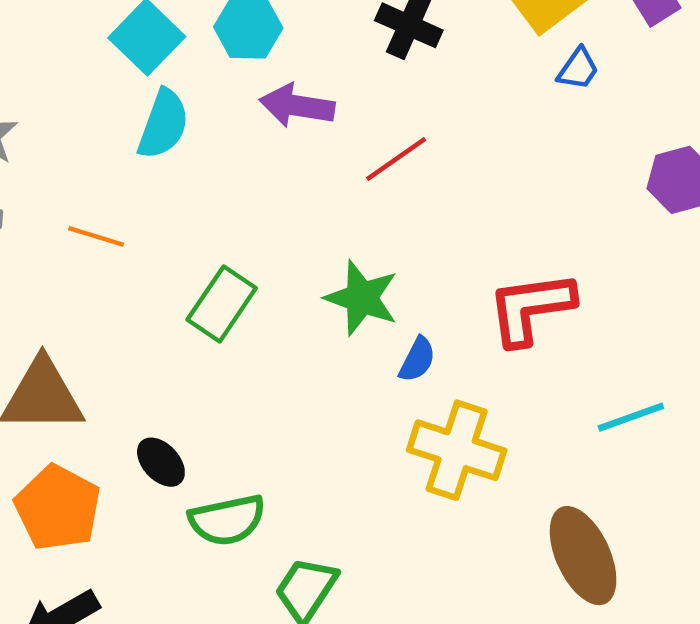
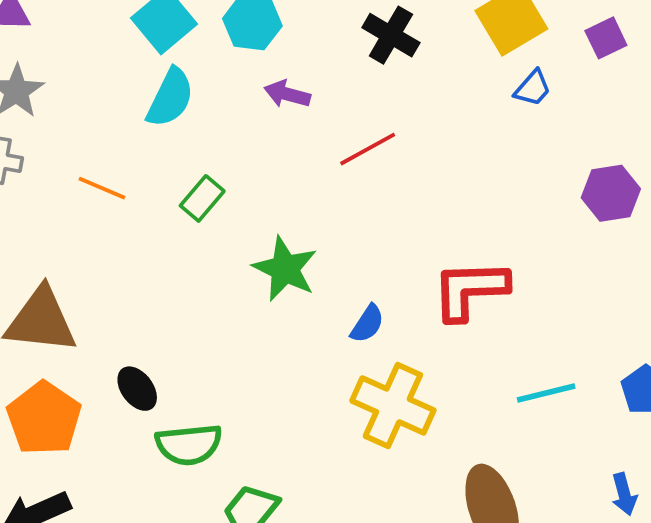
purple arrow: (297, 106) -> (287, 94), size x0.7
green star: (362, 298) -> (285, 269), moved
green rectangle: (222, 304) -> (202, 198), moved, size x0.7

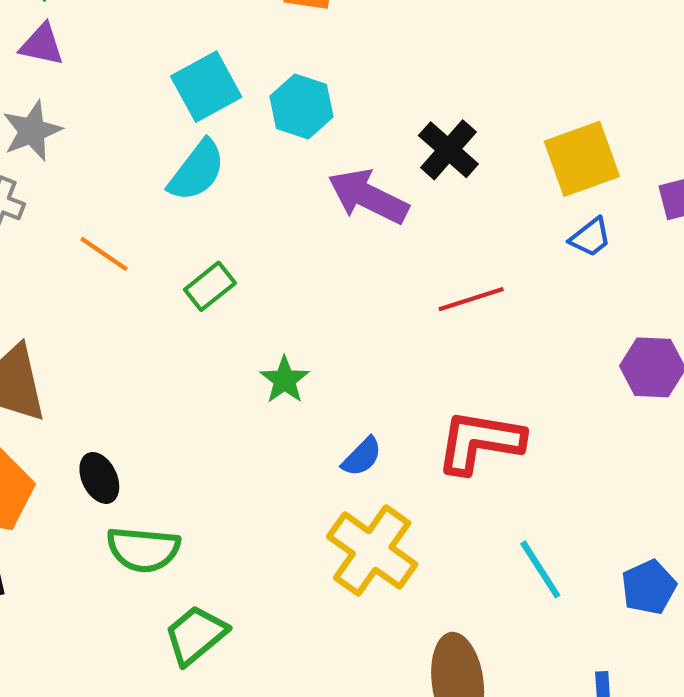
purple arrow: (287, 94) -> (368, 197), moved, size x1.6
red line: (368, 149) -> (471, 299), moved
green star: (285, 269) -> (285, 380), size x0.7
cyan line: (546, 393) -> (540, 569), turned 60

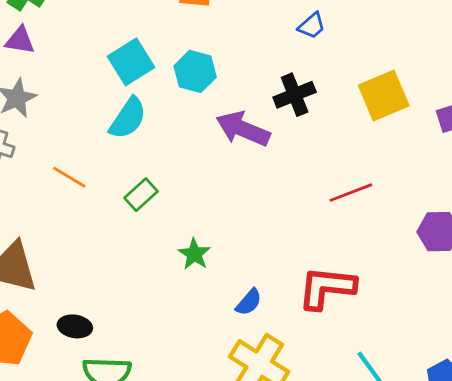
black cross: (448, 150) -> (295, 95), turned 30
blue trapezoid: (590, 237) -> (312, 26), moved
red line: (471, 299) -> (351, 193), moved
black ellipse: (99, 478) -> (75, 326), turned -52

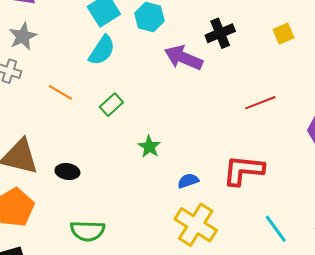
yellow square: (384, 96) -> (283, 34), size x0.6
blue semicircle: (249, 302) -> (188, 181), turned -150
black ellipse: (75, 326) -> (67, 172), moved

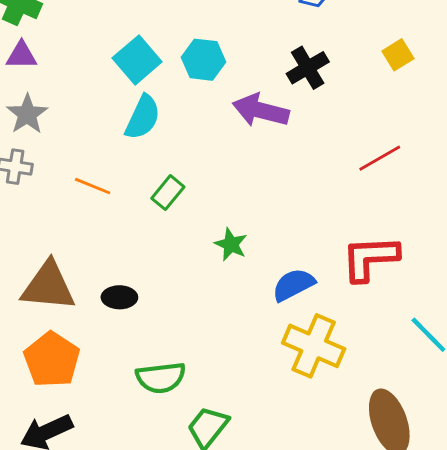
blue semicircle: (188, 181) -> (293, 285), size x1.4

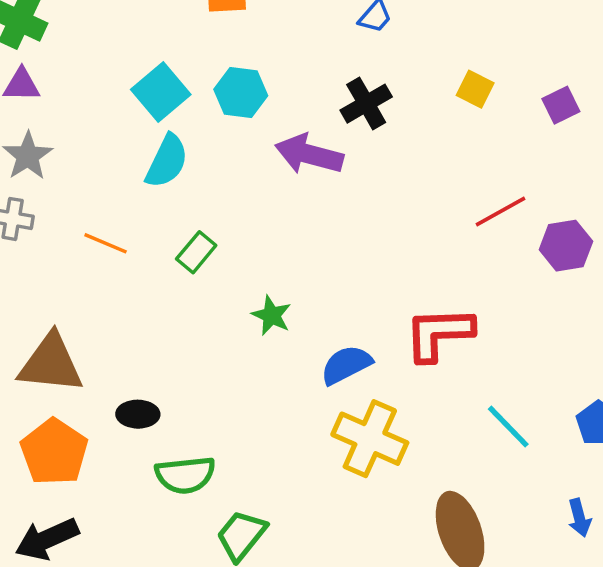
yellow square: (398, 55) -> (475, 89), turned -32
red line: (380, 158) -> (500, 211), moved
black ellipse: (119, 297) -> (138, 414), moved

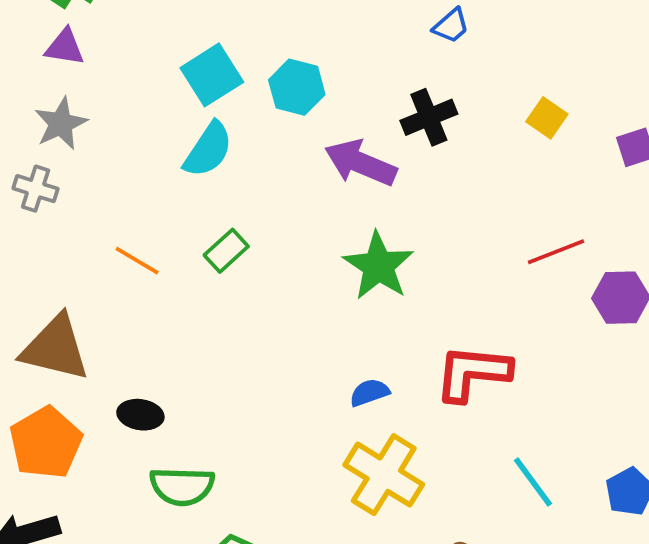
orange line: (106, 243) -> (137, 261), moved
green star: (271, 315) -> (378, 266), moved, size x1.6
blue semicircle: (346, 365) -> (369, 393), size x0.7

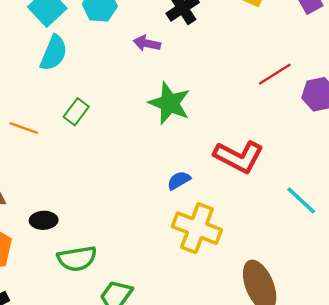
purple arrow: (361, 163) -> (147, 43), size x0.6
red L-shape: (473, 373) -> (239, 157), turned -147
cyan line: (533, 482) -> (301, 200), moved

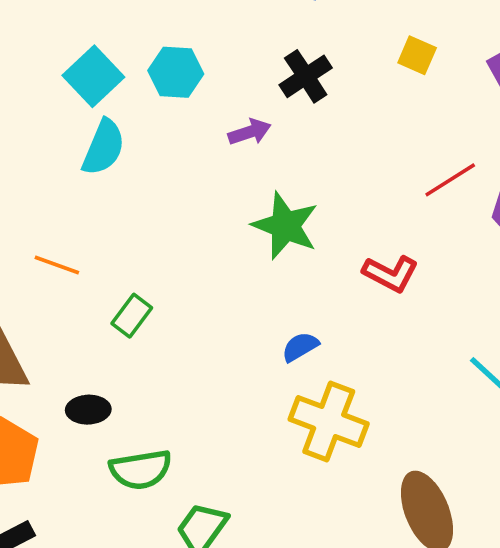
purple arrow: (147, 43) -> (250, 132), turned 150
green rectangle: (76, 112) -> (132, 316), moved
red L-shape: (239, 157) -> (391, 274), moved, size x0.7

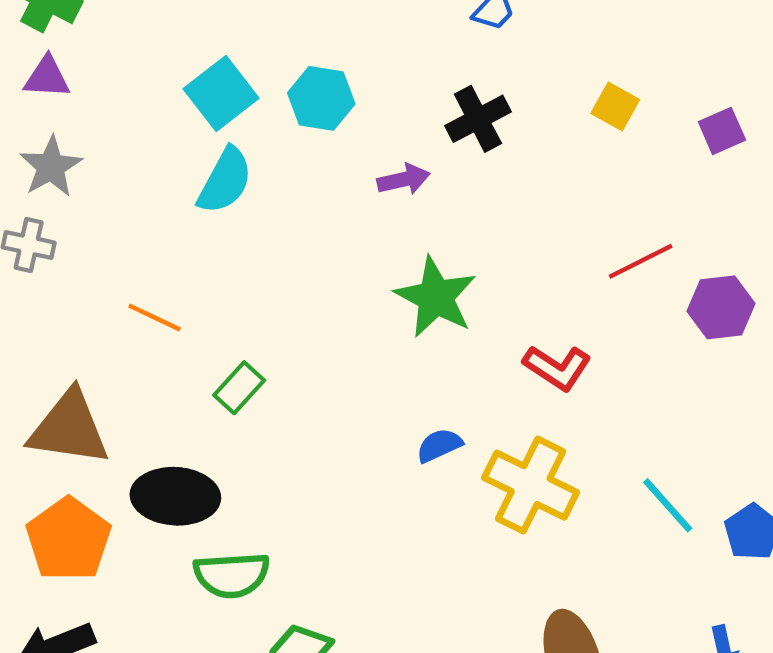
black ellipse: (88, 410) -> (175, 496), size x1.6
yellow cross: (329, 422) -> (531, 485), moved

